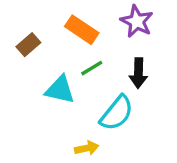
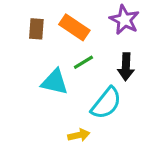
brown rectangle: (28, 45) -> (36, 29), moved, turned -45

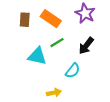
black arrow: (126, 67) -> (86, 46), turned 36
cyan semicircle: (106, 103) -> (73, 71), size x0.7

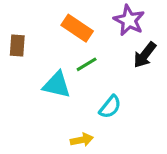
brown rectangle: (25, 20) -> (17, 45), moved
black arrow: (86, 46) -> (145, 55), moved

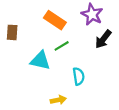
cyan semicircle: (110, 107) -> (79, 76), turned -48

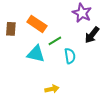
orange rectangle: (55, 20) -> (37, 24), moved
cyan semicircle: (79, 76) -> (70, 56), moved

